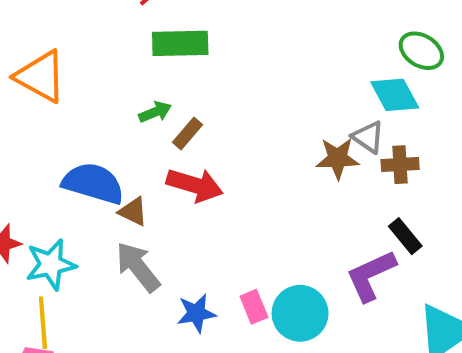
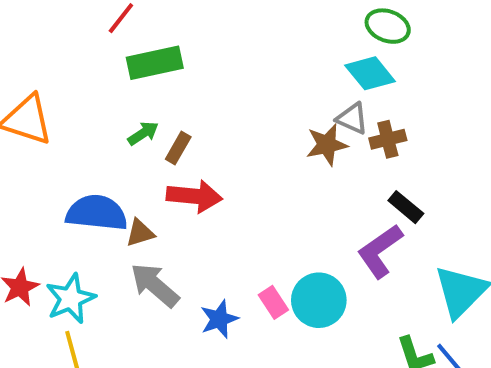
brown triangle: (133, 212) -> (140, 233), turned -32

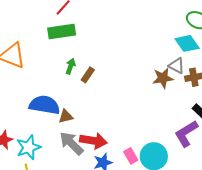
green rectangle: (155, 63) -> (62, 31), moved
green arrow: (143, 133) -> (71, 66), turned -42
red arrow: (194, 196) -> (93, 141), moved

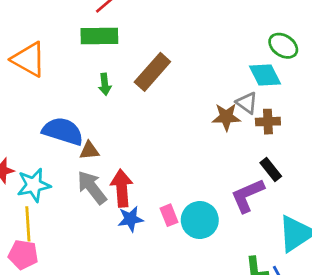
green arrow: (71, 66) -> (105, 84), turned 147
brown rectangle: (88, 75) -> (152, 72), moved, size x1.8
red arrow: (93, 141) -> (122, 188), turned -112

